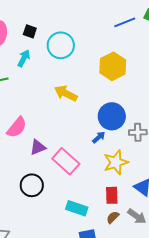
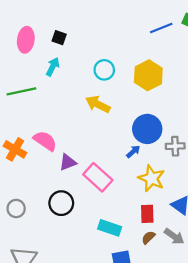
cyan circle: (61, 45) -> (104, 70), moved, size x0.7
pink semicircle: (17, 127) -> (45, 141), turned -95
yellow star: (116, 162) -> (152, 178), turned -30

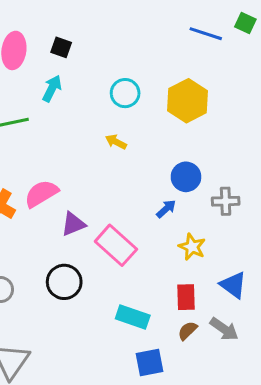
blue line: (161, 28) -> (206, 34), turned 40
yellow arrow: (98, 104) -> (116, 142), size x0.6
blue circle: (147, 129) -> (186, 177), size x0.7
pink semicircle: (45, 141) -> (41, 194), turned -65
yellow star: (152, 178) -> (192, 247), size x0.7

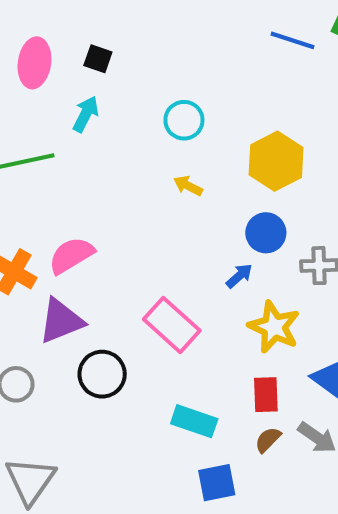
yellow hexagon: (188, 101) -> (276, 161), moved
yellow arrow: (116, 142) -> (188, 186), moved
purple triangle: (73, 224) -> (61, 321), moved, size x1.4
yellow star: (192, 247) -> (274, 327), size x1.4

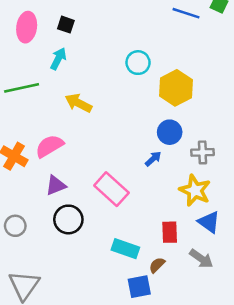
cyan circle: (184, 120) -> (138, 63), moved
yellow arrow: (188, 186) -> (79, 103), moved, size x1.5
purple triangle: (61, 321) -> (56, 185), moved, size x0.7
yellow star: (274, 327) -> (195, 190), moved
brown semicircle: (268, 440) -> (157, 265), moved

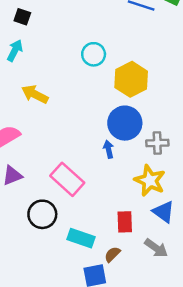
blue circle: (170, 132) -> (125, 123), size x1.4
blue arrow: (153, 159) -> (109, 149), turned -60
black circle: (68, 219) -> (42, 214), moved

